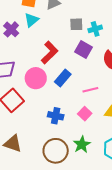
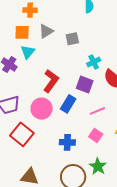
gray square: (76, 24) -> (72, 39), moved
cyan cross: (95, 29) -> (94, 62), moved
purple square: (84, 50) -> (85, 84), moved

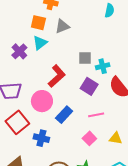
gray square: (72, 39) -> (85, 58), moved
blue rectangle: (68, 104) -> (64, 115), moved
blue cross: (67, 142) -> (41, 138), moved

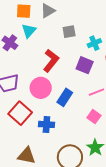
gray square: (85, 58) -> (69, 32), moved

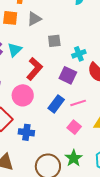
cyan triangle: (29, 31) -> (15, 50), moved
blue rectangle: (65, 97) -> (56, 104), moved

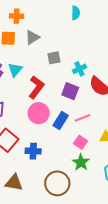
pink circle: (23, 95) -> (39, 113), moved
green star: (74, 158) -> (81, 162), moved

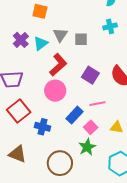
gray triangle: (32, 37) -> (60, 35), moved, turned -35
cyan cross: (79, 69) -> (110, 26), moved
blue rectangle: (61, 121) -> (74, 115), moved

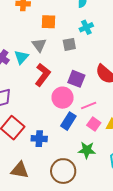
orange square: (40, 11) -> (48, 22), moved
gray square: (81, 39) -> (69, 44), moved
pink circle: (55, 91) -> (63, 98), moved
pink square: (91, 127) -> (94, 124), moved
green star: (87, 147) -> (87, 150), turned -30

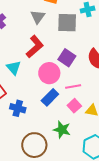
gray square: (69, 44) -> (67, 23), size x1.5
cyan triangle: (21, 57) -> (14, 68), moved, turned -35

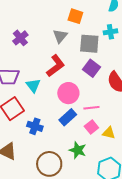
purple square: (67, 58) -> (92, 68), moved

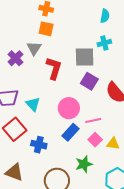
orange square: (75, 16) -> (46, 29), moved
gray triangle: (60, 36) -> (34, 48), moved
red L-shape: (56, 66) -> (54, 68), moved, turned -30
green star: (78, 150) -> (84, 164), turned -30

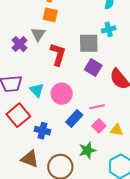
pink circle: (69, 108) -> (62, 94), moved
brown triangle: (14, 172) -> (30, 159), moved

